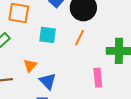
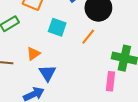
pink rectangle: (98, 78) -> (110, 81), moved

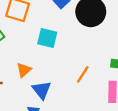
orange line: (88, 37) -> (83, 74), moved

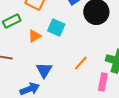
orange triangle: (24, 70) -> (35, 36), moved

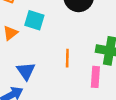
orange line: (81, 63) -> (67, 58), turned -35

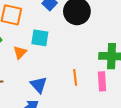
orange line: (67, 58) -> (75, 77), moved

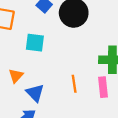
orange triangle: (20, 52) -> (16, 76), moved

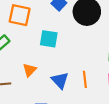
blue triangle: (35, 93) -> (60, 80), moved

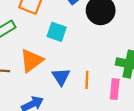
orange triangle: (30, 70) -> (31, 61), size x1.6

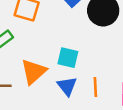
cyan square: (57, 32) -> (68, 58), moved

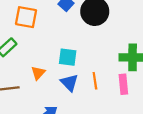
orange triangle: (34, 72) -> (38, 73), size x0.6

